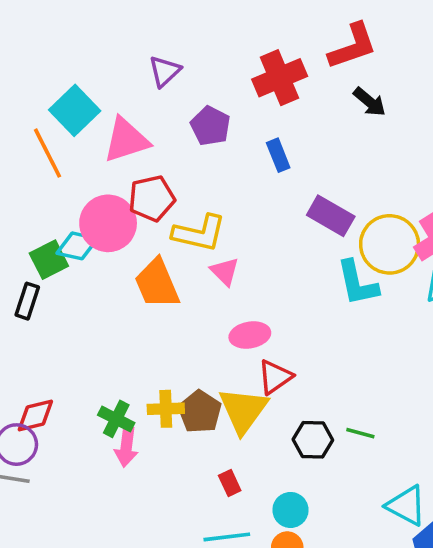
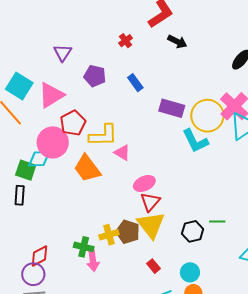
red cross: (280, 78) -> (126, 41), size x0.5
green square: (49, 260) -> (26, 170), turned -30
red triangle: (275, 377) -> (150, 202), moved

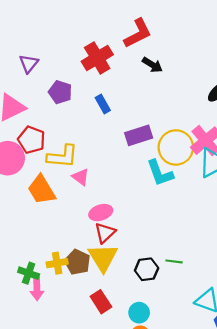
red cross: (126, 41) -> (97, 58), size x2.0
purple rectangle: (172, 108) -> (139, 135), turned -40
red pentagon: (73, 123) -> (31, 140), turned -30
red rectangle: (154, 266) -> (101, 302), size x1.5

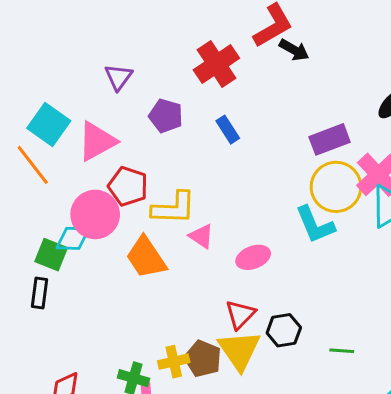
black arrow: (152, 65) -> (294, 50), moved
purple rectangle: (139, 135) -> (330, 139), moved
pink ellipse: (101, 213) -> (253, 257), moved
black hexagon: (147, 269) -> (284, 330), moved

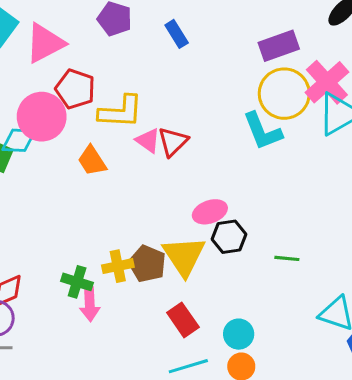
orange trapezoid: (146, 257) -> (92, 161), size x0.7
pink ellipse: (253, 257) -> (210, 212), moved
red triangle: (240, 315) -> (173, 142), moved

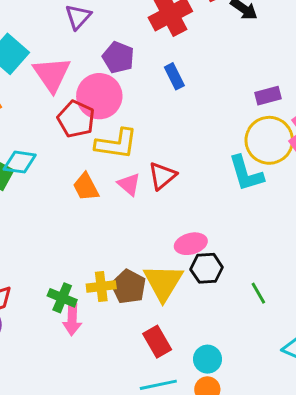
pink triangle: (45, 43) -> (52, 74), turned -42
purple rectangle: (279, 46) -> (268, 96), size x0.7
pink circle: (42, 117) -> (99, 96), moved
pink triangle: (148, 141) -> (129, 184), moved
green line: (287, 258) -> (258, 293), turned 50

